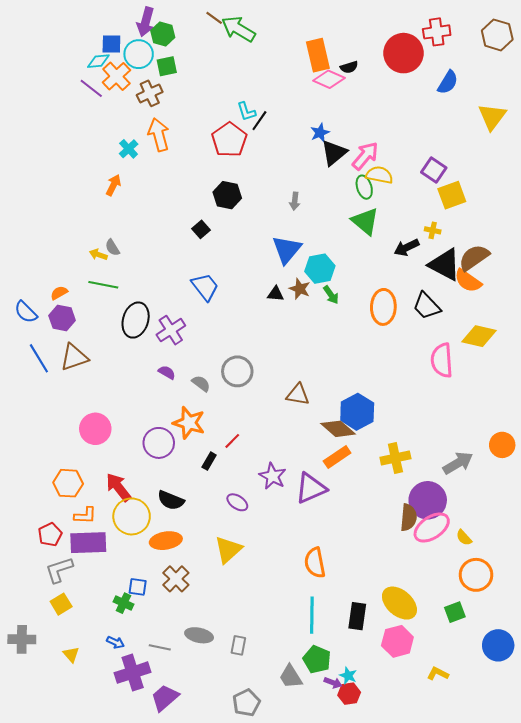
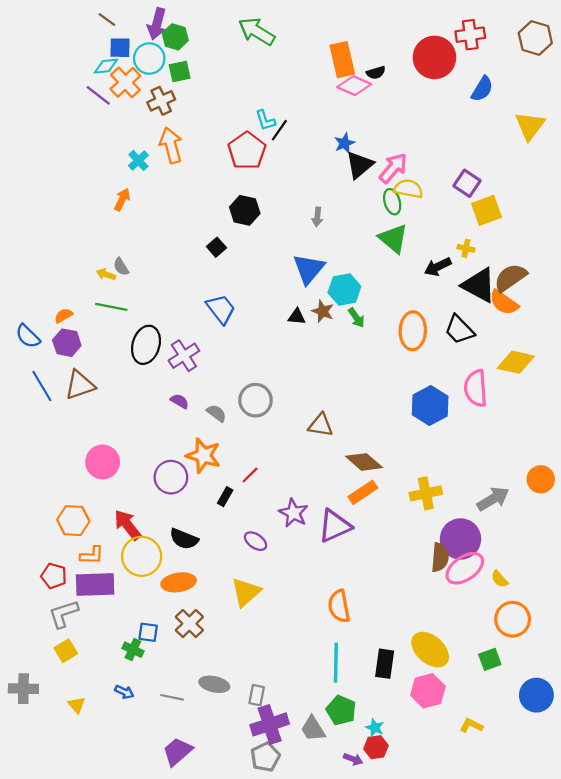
brown line: (214, 18) -> (107, 19), moved
blue hexagon: (357, 412) -> (430, 406), moved
red pentagon: (50, 535) -> (54, 576), turned -30
purple cross: (133, 673) -> (270, 724), moved
purple arrow: (333, 683) -> (353, 759), moved

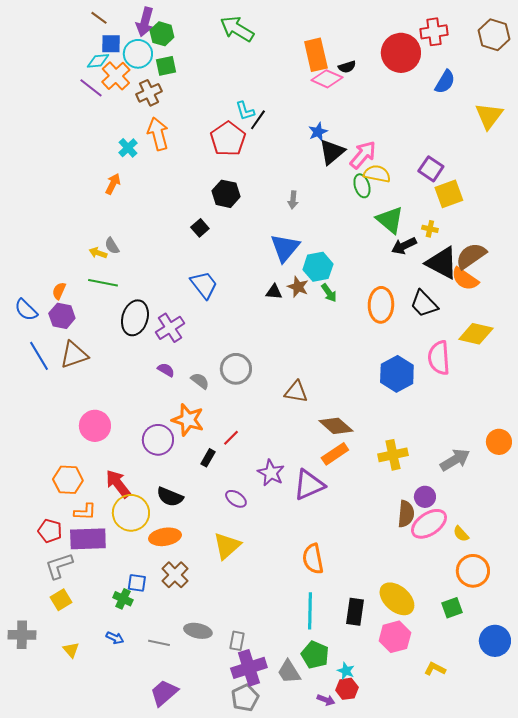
green triangle: (393, 239) -> (390, 220), moved
orange semicircle: (64, 316) -> (59, 291), turned -36
purple circle: (460, 539) -> (425, 497), size x0.6

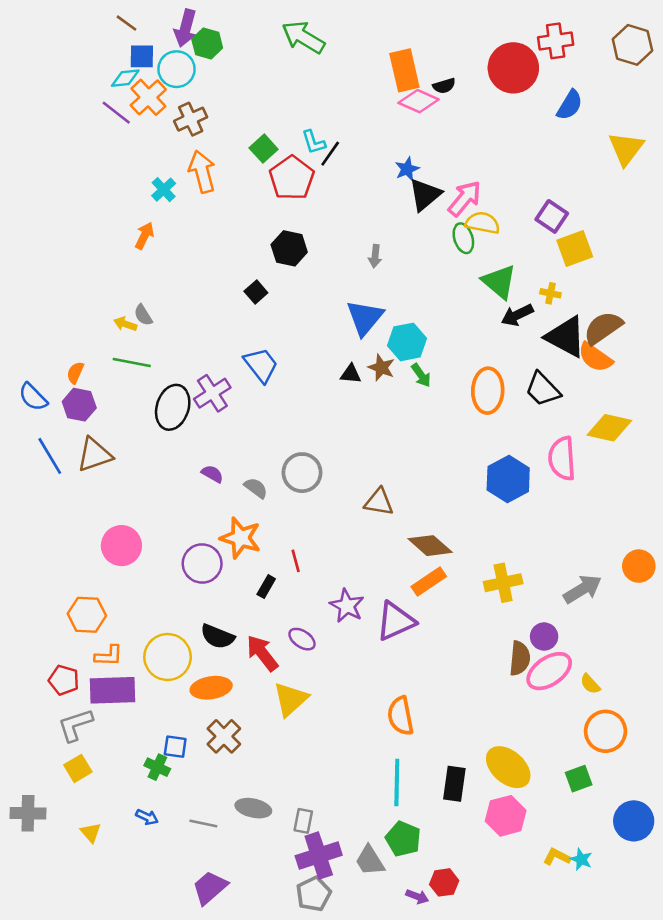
green square: (166, 66) -> (264, 149), moved, turned -30
purple cross: (170, 328) -> (212, 393), moved
red line: (231, 438) -> (296, 561), turned -60
red arrow: (118, 484) -> (262, 653), moved
cyan star: (346, 671) -> (581, 859), moved

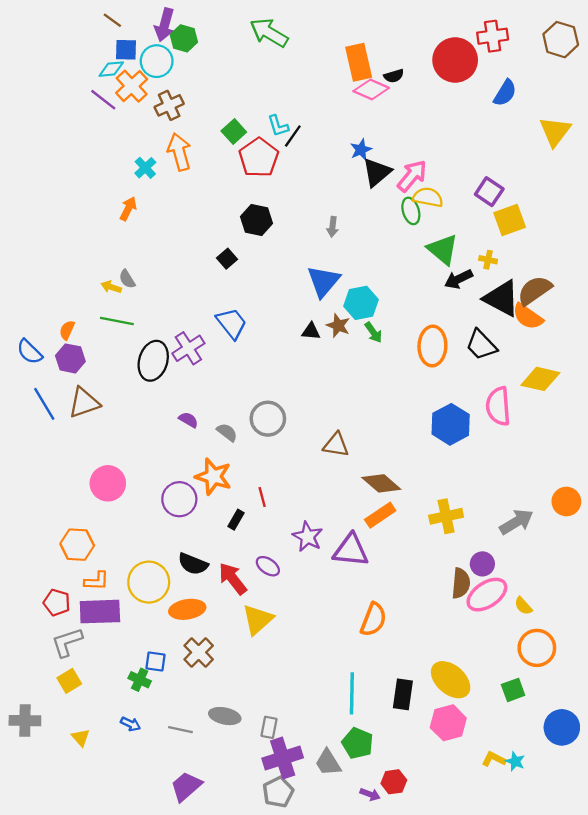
purple triangle: (395, 621) -> (351, 550), turned 30
orange semicircle: (401, 716) -> (373, 620), moved, turned -148

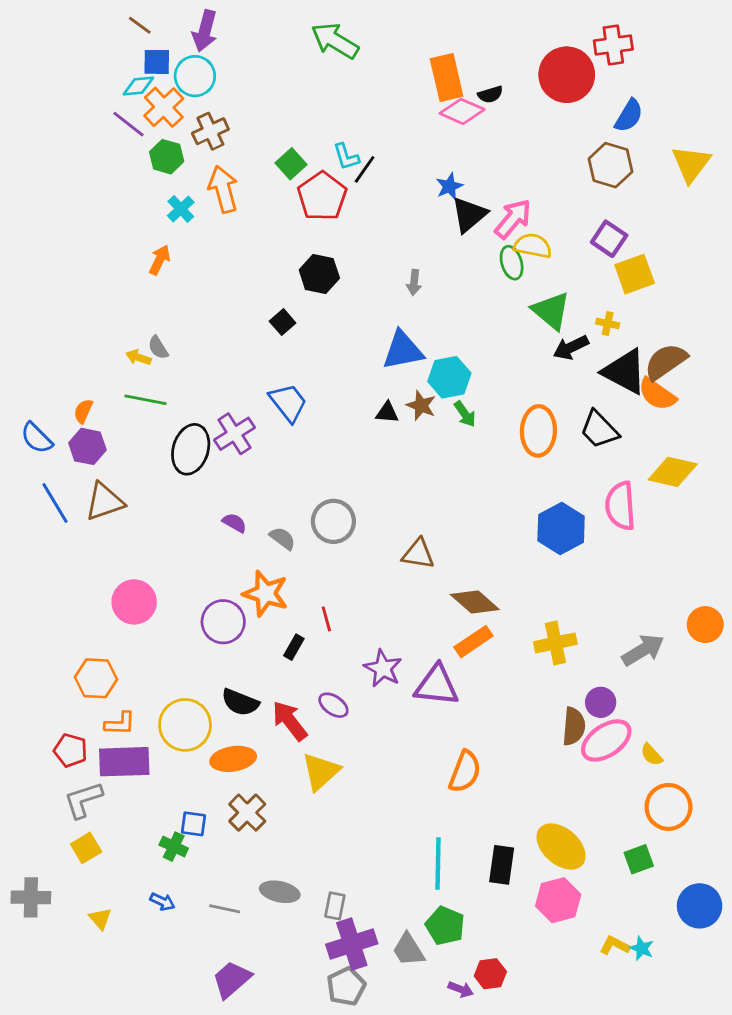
green hexagon: (184, 38) -> (167, 157), moved
brown hexagon: (561, 40) -> (611, 165), moved
blue triangle: (323, 281) -> (403, 350), turned 39

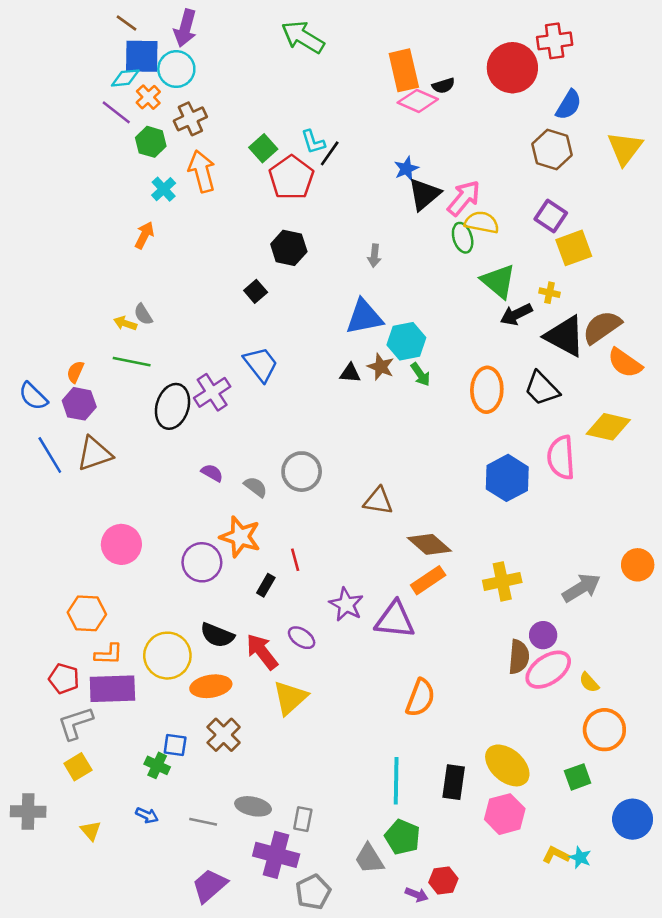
blue square: (157, 62) -> (142, 56), size x1.4
orange cross: (164, 107) -> (148, 97), size x0.7
orange semicircle: (657, 394) -> (625, 363), moved
purple cross: (352, 944) -> (276, 855), moved, turned 33

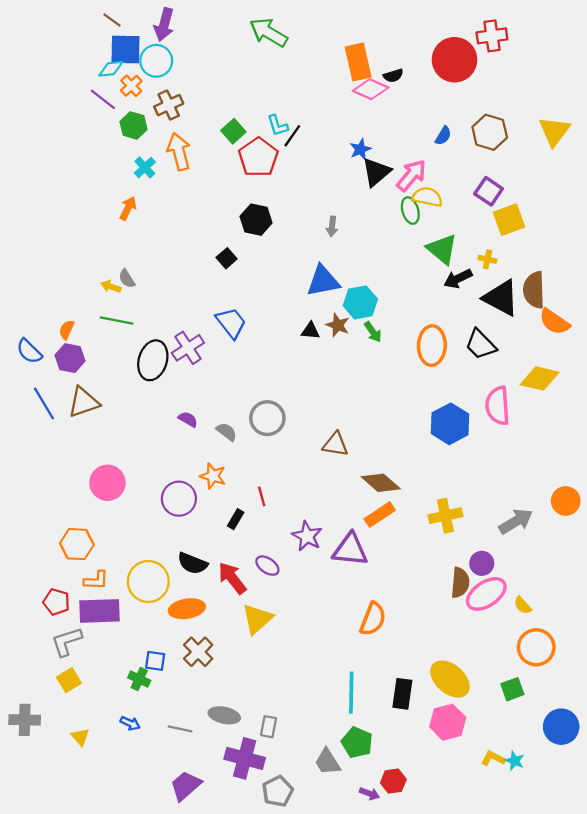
blue semicircle: (569, 105) -> (443, 136), moved, size x0.7
brown semicircle: (602, 327) -> (534, 290), turned -57
orange star: (240, 537) -> (213, 476), size x0.7

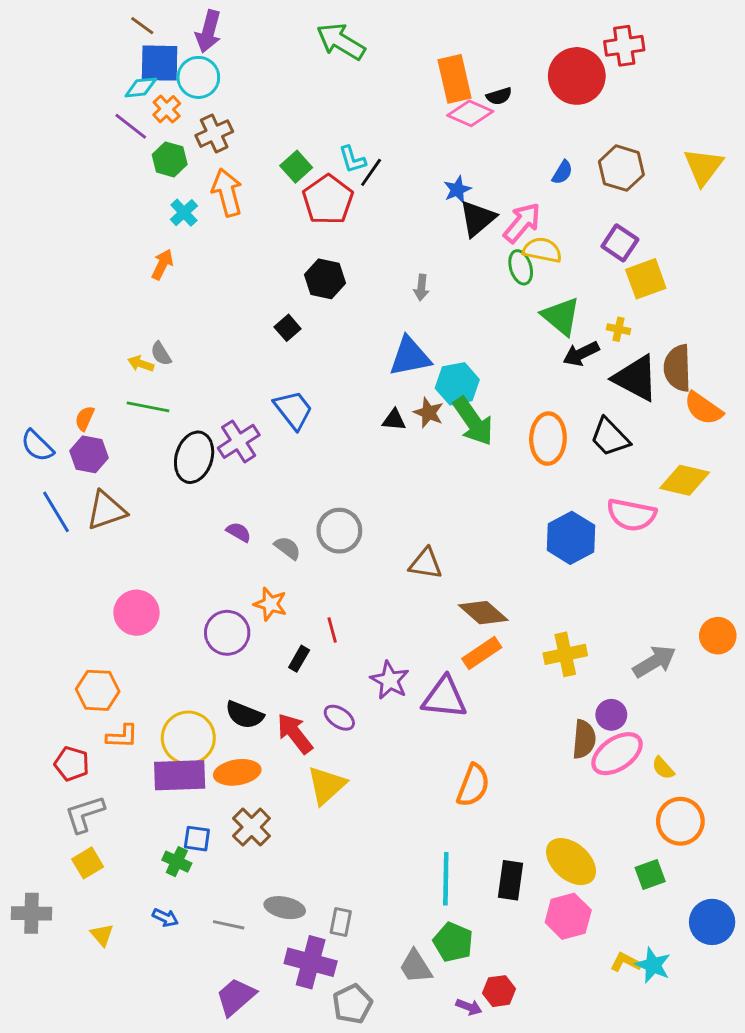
green arrow: (373, 332) -> (473, 421), size x1.8
pink semicircle: (498, 406) -> (631, 515), turned -75
purple rectangle: (100, 611) -> (180, 775), moved
cyan star: (515, 761) -> (653, 965), size x1.4

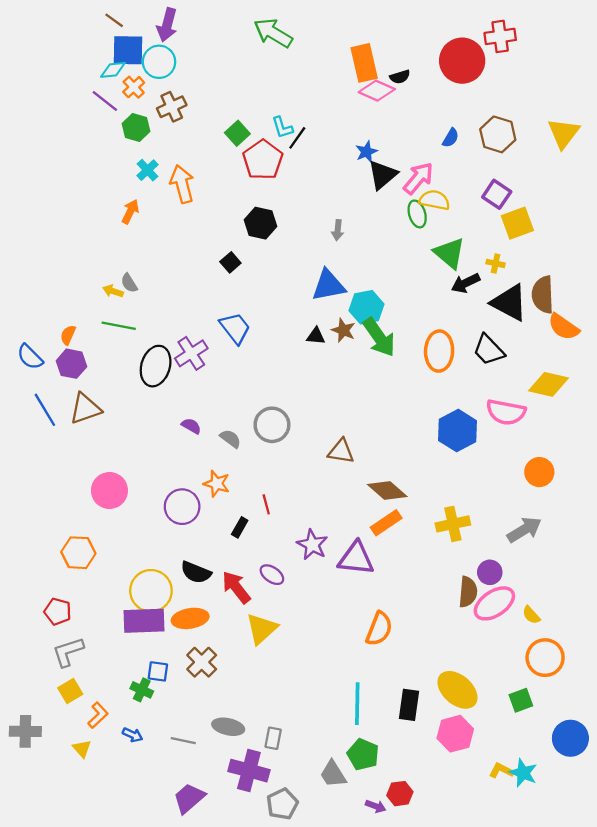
orange arrow: (227, 193) -> (182, 184), moved
orange circle: (718, 636) -> (539, 472), moved
orange L-shape: (122, 736) -> (98, 715), moved, turned -45

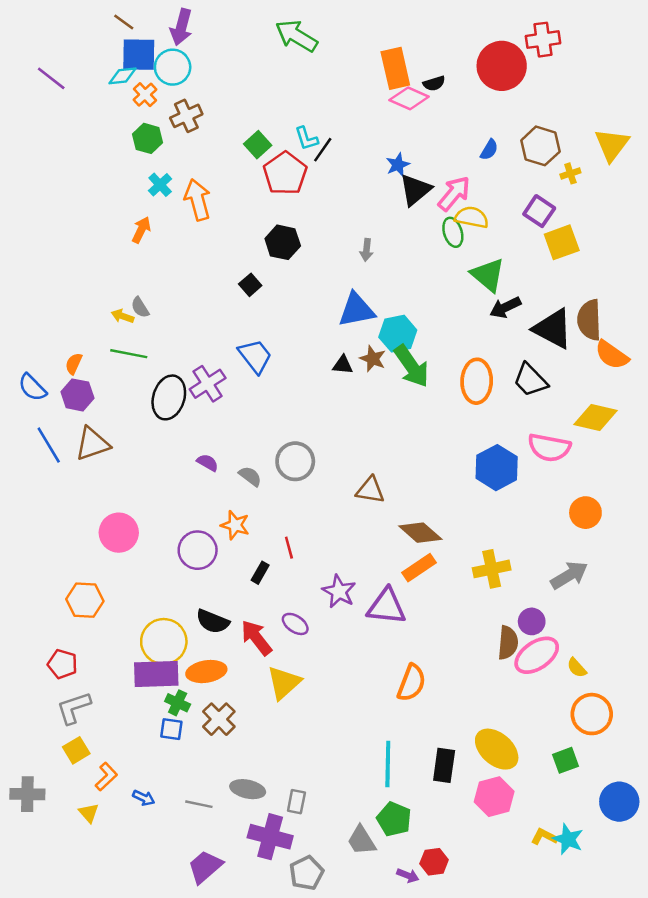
purple line: (105, 101) -> (51, 78), moved
yellow cross: (496, 263) -> (570, 173), moved, turned -30
green cross: (142, 690) -> (178, 703), moved

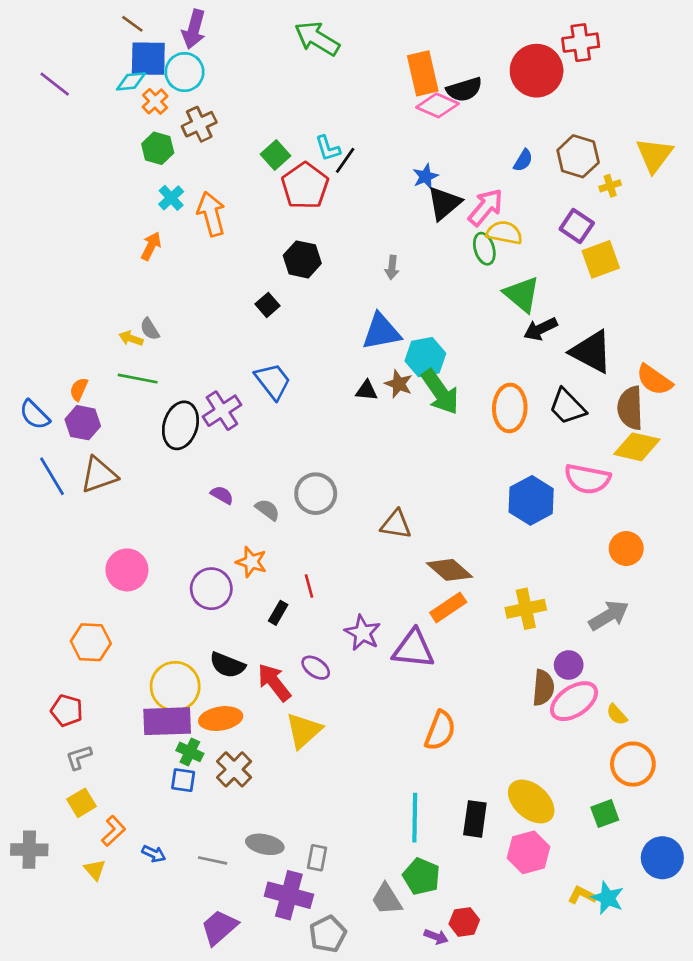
black semicircle: (434, 83) -> (464, 89), size x1.5
brown semicircle: (589, 320) -> (630, 408), moved
gray L-shape: (74, 708) -> (79, 757), size x0.7

